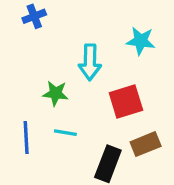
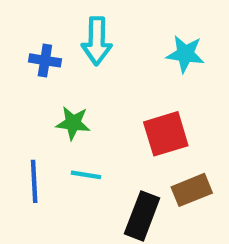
blue cross: (34, 16) -> (45, 60), moved, turned 30
cyan arrow: (90, 62) -> (97, 41), moved

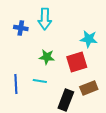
cyan star: (185, 54) -> (89, 39), moved
green star: (73, 123) -> (47, 57), moved

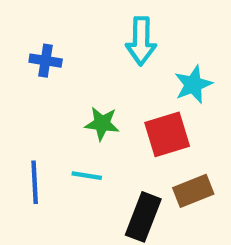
cyan arrow: (45, 19) -> (141, 41), moved
cyan star: (89, 39) -> (193, 84), turned -30

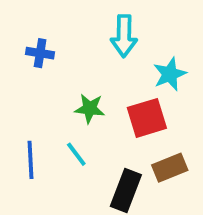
cyan line: (87, 176) -> (76, 154), turned 44

